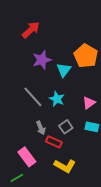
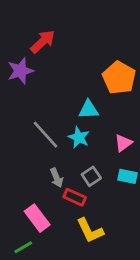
purple star: (42, 60) -> (20, 71), moved
cyan triangle: (64, 70) -> (89, 110), moved, turned 49
yellow L-shape: (65, 166) -> (90, 231), turned 35

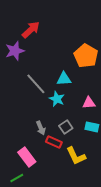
gray line: (45, 135) -> (36, 84), moved
pink triangle: (123, 143) -> (89, 103), turned 32
yellow L-shape: (90, 231) -> (76, 156), moved

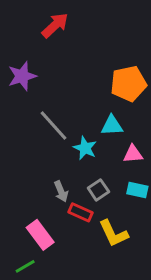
red arrow: (31, 30) -> (55, 25), moved
orange pentagon: (86, 56) -> (128, 84), turned 30
cyan triangle: (64, 79) -> (112, 126), moved

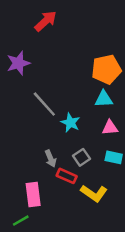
cyan triangle: (112, 126) -> (104, 99), moved
yellow L-shape: (113, 233) -> (94, 193), turned -30
pink rectangle: (40, 235) -> (33, 195), turned 30

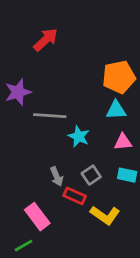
red arrow: (46, 21) -> (46, 40), moved
purple star: (18, 63) -> (18, 92), moved
gray line: (44, 104) -> (50, 116), turned -44
pink rectangle: (33, 195) -> (37, 217), turned -30

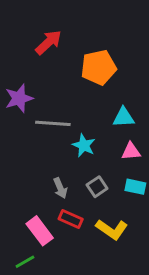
orange pentagon: (119, 77) -> (99, 67), moved
red rectangle: (75, 196) -> (71, 219), moved

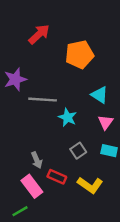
cyan triangle: (124, 117) -> (100, 95), turned 36
pink triangle: (131, 151) -> (106, 122), turned -49
gray arrow: (60, 188) -> (37, 160), moved

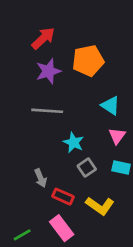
purple star: (15, 79) -> (48, 71), moved
cyan star: (68, 117) -> (74, 142), moved
pink rectangle: (32, 186) -> (62, 228), moved

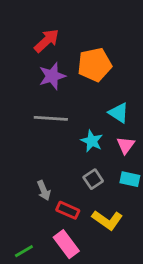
cyan star: (74, 142) -> (92, 141), moved

